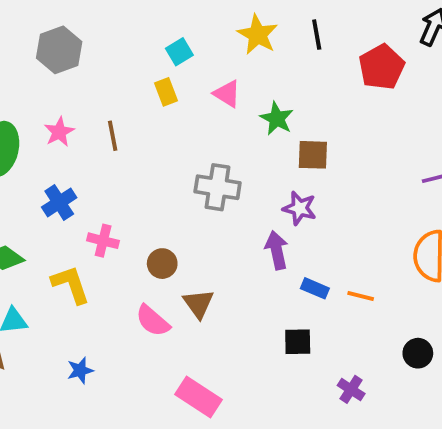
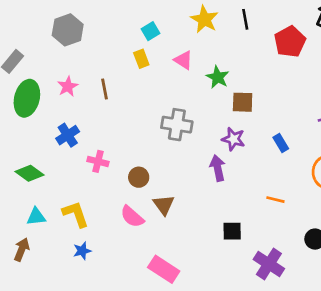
yellow L-shape: (71, 285) -> (76, 214), moved
blue rectangle: (315, 288) -> (281, 143), moved, turned 36
purple cross: (351, 389) -> (269, 264), size x1.6

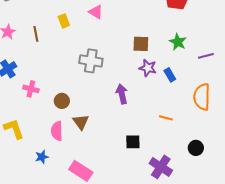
yellow rectangle: (141, 59) -> (64, 21), moved
green star: (218, 77) -> (178, 42), moved
purple star: (233, 139) -> (148, 68), moved
pink semicircle: (132, 217) -> (57, 131), turned 48
blue star: (82, 251) -> (42, 157), moved

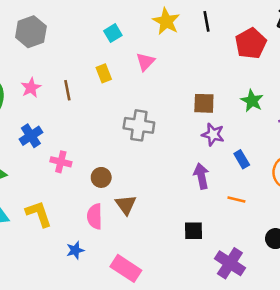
pink triangle: (96, 12) -> (145, 62), turned 42
blue rectangle: (170, 75) -> (242, 159), moved
purple arrow: (122, 94) -> (201, 176), moved

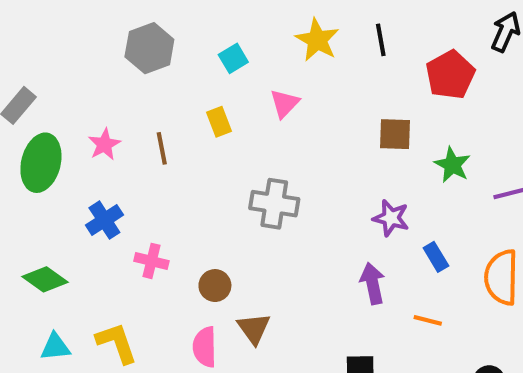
gray hexagon: (31, 32) -> (149, 48), moved
brown square: (204, 103) -> (395, 134), moved

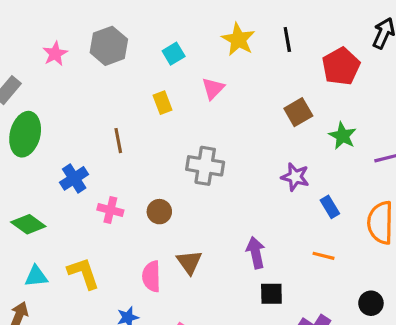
brown square: (395, 134) -> (298, 112), turned -32
pink star: (104, 144) -> (55, 54), moved
brown line: (162, 148) -> (118, 141), moved
purple arrow: (372, 283) -> (256, 253), moved
brown circle: (215, 286) -> (159, 212), moved

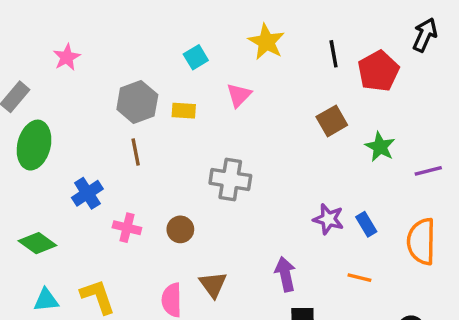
black line: (287, 39) -> (334, 54), moved
gray hexagon: (109, 46) -> (137, 102), moved
yellow rectangle: (162, 103) -> (184, 111), turned -65
purple star: (295, 177) -> (328, 219), moved

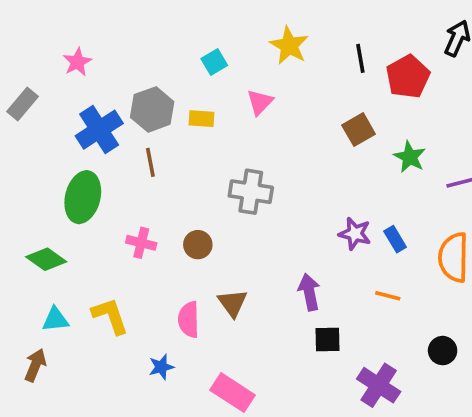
green ellipse: (34, 145) -> (83, 197), moved
blue cross: (87, 193) -> (99, 130), moved, size x1.4

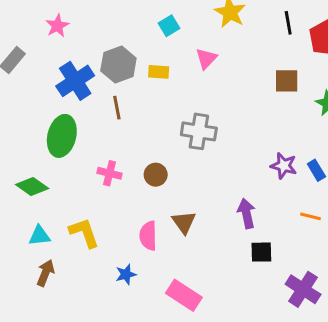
brown square: (359, 130) -> (287, 81), turned 30
brown arrow: (35, 365) -> (45, 273), moved

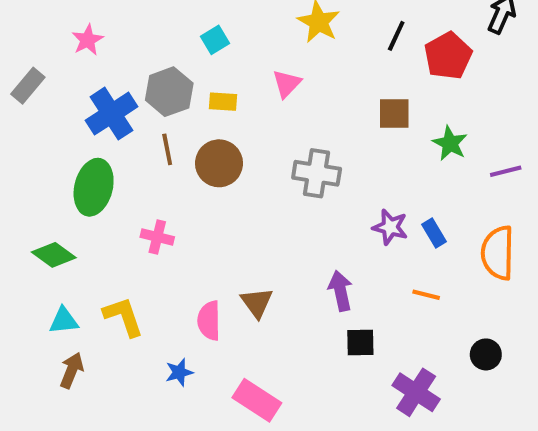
black line: (288, 23) -> (396, 36), turned 35
cyan square: (169, 26) -> (215, 40), moved
gray cross: (199, 131) -> (317, 173), moved
brown circle: (156, 175) -> (219, 163), moved, size x1.5

